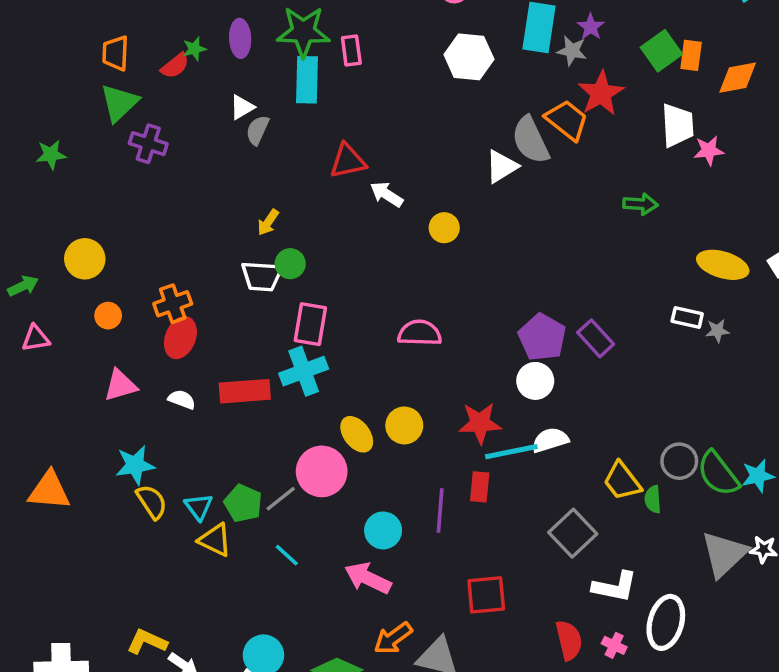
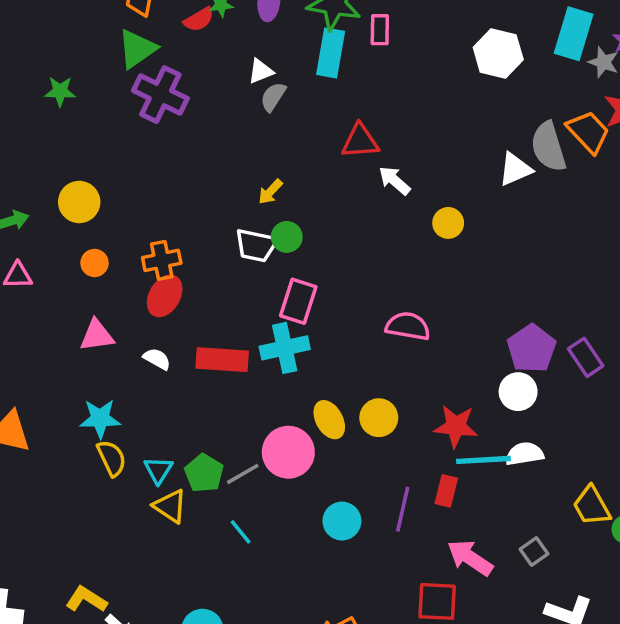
purple cross: (148, 144) -> (160, 95), size x1.4
gray square: (573, 533) -> (534, 551), size x0.6
pink arrow: (368, 578) -> (470, 558), moved

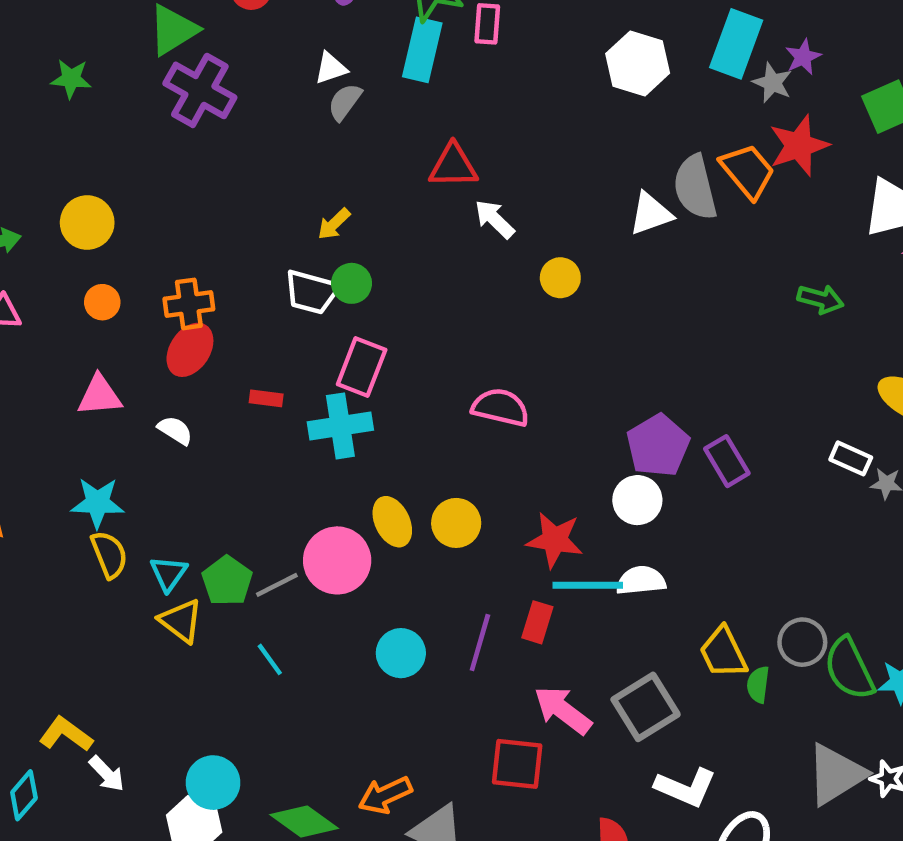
red rectangle: (222, 360) -> (266, 398), moved, size x0.5
gray square: (534, 551) -> (646, 707), size x1.8

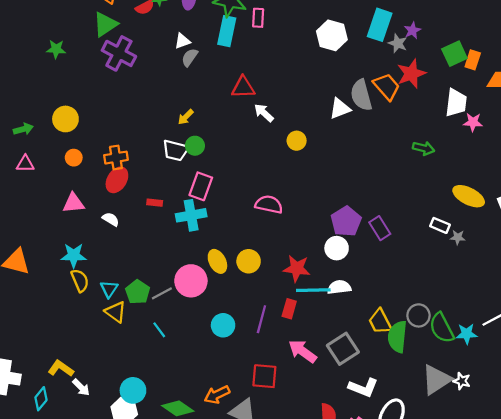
green semicircle: (758, 685) -> (397, 337), size x1.8
red square: (517, 764) -> (264, 376), moved

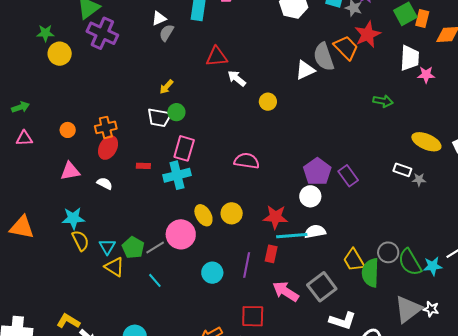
yellow circle: (65, 119) -> (60, 54), moved

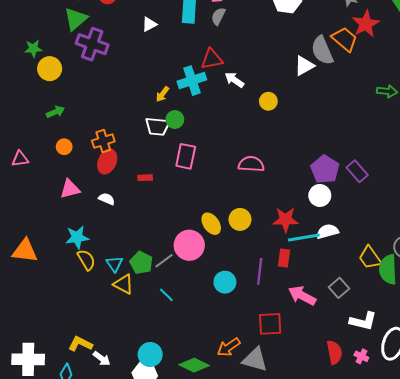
gray semicircle: (166, 33) -> (218, 16), moved
green arrow: (21, 107) -> (55, 112), moved
cyan cross: (177, 175) -> (192, 81), moved
gray square: (322, 287) -> (339, 288), size x0.7

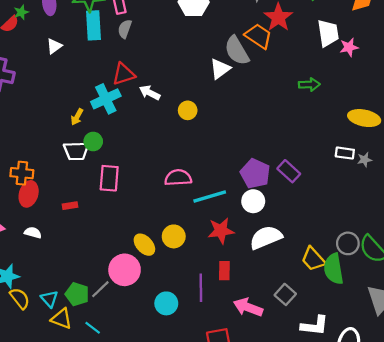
orange cross: (103, 141) -> (22, 173), turned 30
white semicircle: (327, 231) -> (266, 237), size x1.4
cyan line: (304, 238) -> (210, 196), moved
cyan line: (166, 295) -> (93, 328), moved

